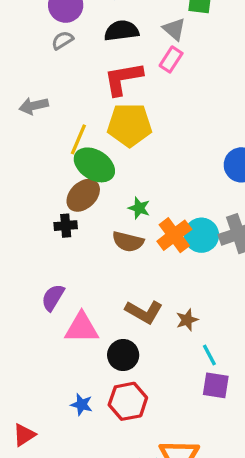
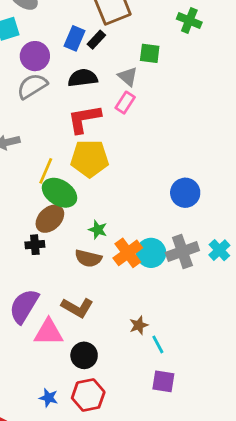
gray semicircle: (62, 40) -> (32, 86), size x1.6
purple semicircle: (53, 298) -> (24, 306), size x1.5
brown L-shape: (144, 312) -> (77, 308), moved
cyan line: (209, 355) -> (158, 344), moved

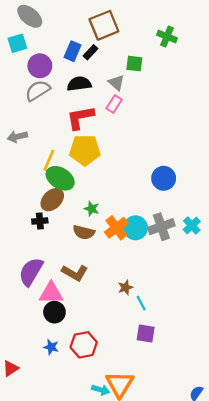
black circle: (84, 355) -> (54, 312), moved

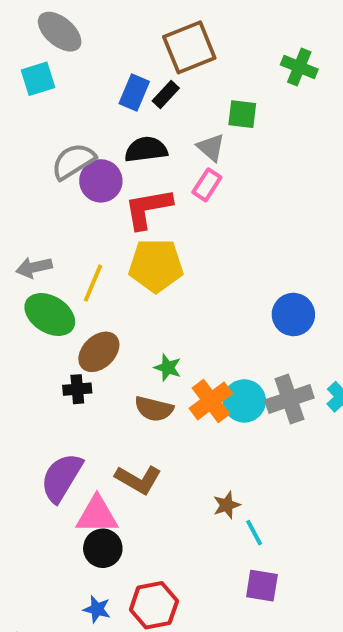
purple circle: (40, 66) -> (101, 181), moved
gray arrow: (17, 137) -> (34, 267), moved
green ellipse: (60, 178) -> (50, 315), moved

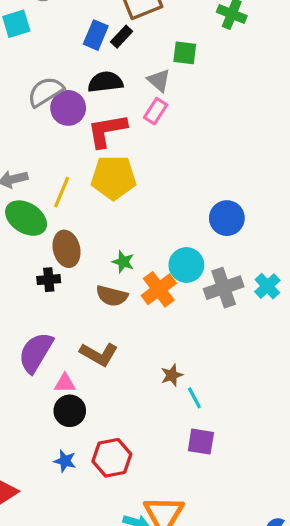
brown ellipse: (99, 352) -> (67, 249), turned -60
cyan circle: (244, 401) -> (186, 265), moved
pink triangle: (97, 515) -> (65, 383), size x0.6

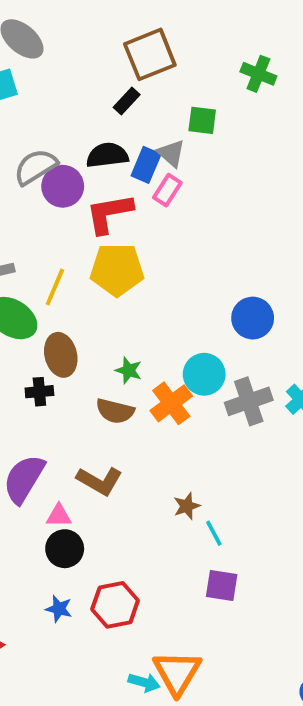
blue rectangle: (96, 35) -> (146, 165), moved

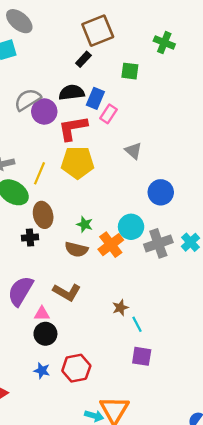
gray triangle: (171, 153) -> (133, 151), moved

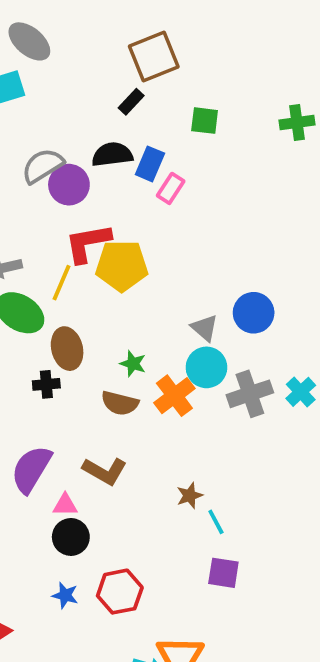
green cross: (164, 43) -> (297, 122), moved, turned -30
red L-shape: (73, 128) -> (88, 243), moved
gray triangle: (133, 151) -> (205, 328), moved

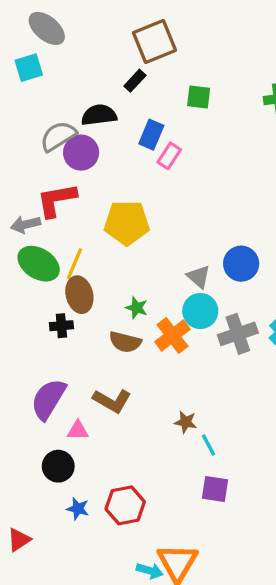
black semicircle: (112, 154) -> (99, 115), moved
red L-shape: (88, 243) -> (57, 200), moved
yellow line: (61, 283) -> (75, 264), moved
brown star: (190, 496) -> (186, 422), turned 30
black circle: (71, 537) -> (58, 466), moved

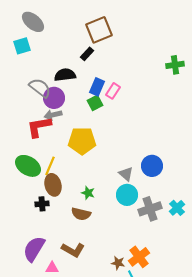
green square: (199, 97) -> (95, 103), moved, turned -35
gray semicircle: (58, 136) -> (40, 88), turned 70
pink rectangle: (169, 156) -> (113, 91), moved
gray arrow: (26, 224) -> (53, 115), moved
orange cross: (173, 336) -> (139, 257), moved

